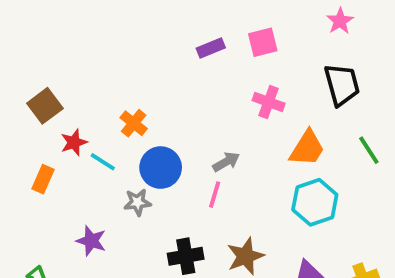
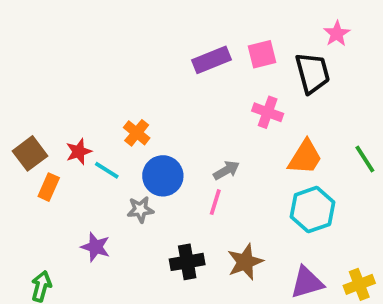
purple rectangle: (211, 48) -> (211, 60), size x1.4
black trapezoid: (342, 85) -> (312, 73), moved
brown square: (45, 106) -> (30, 153), moved

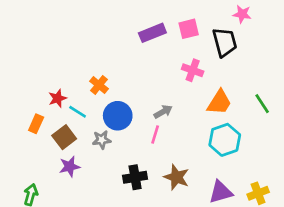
pink star: (337, 34) -> (242, 14), turned -30
brown square: (30, 153) -> (64, 137), moved
purple star: (95, 247) -> (70, 167), turned -30
brown star: (245, 262) -> (177, 177), turned -30

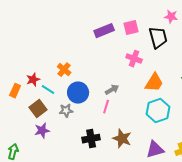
orange rectangle: (36, 124) -> (15, 91), moved

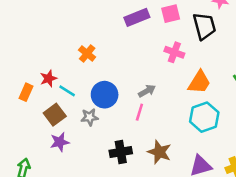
orange cross: (64, 70) -> (87, 54), moved

